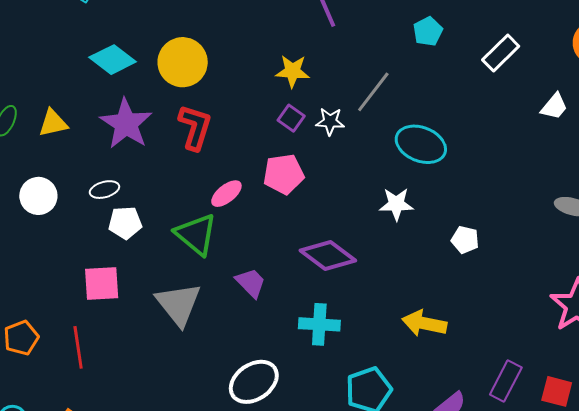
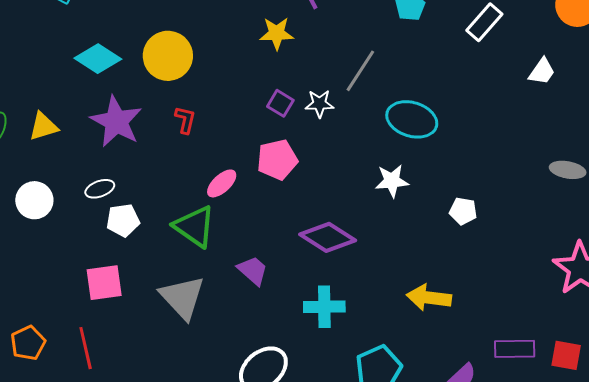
yellow star: (293, 71) -> (277, 33), moved
red L-shape: (195, 127) -> (185, 120), size x0.6
purple rectangle: (506, 381) -> (515, 349), turned 66

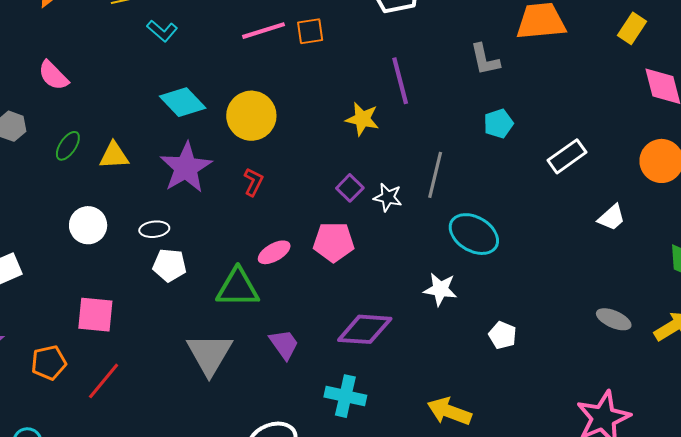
gray line: (360, 71) -> (435, 175), turned -33
green triangle: (195, 226) -> (238, 288), turned -48
purple diamond: (328, 237) -> (365, 329), turned -42
pink square: (104, 283) -> (95, 315), moved
red line: (86, 348) -> (104, 381), turned 39

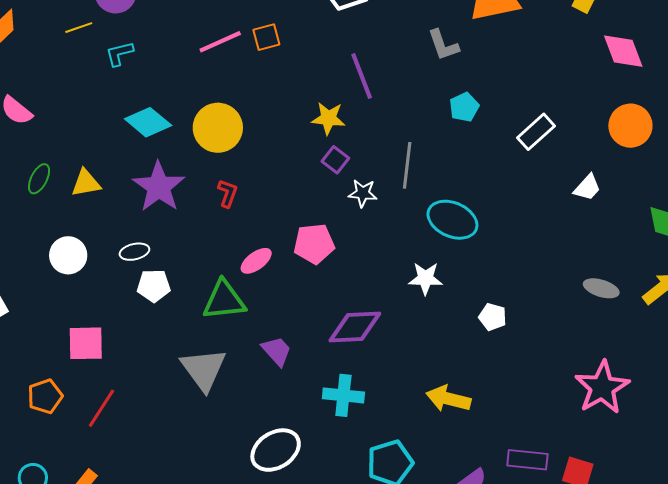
cyan L-shape: (162, 31) -> (119, 54), turned 132
purple square: (350, 188) -> (335, 160), moved

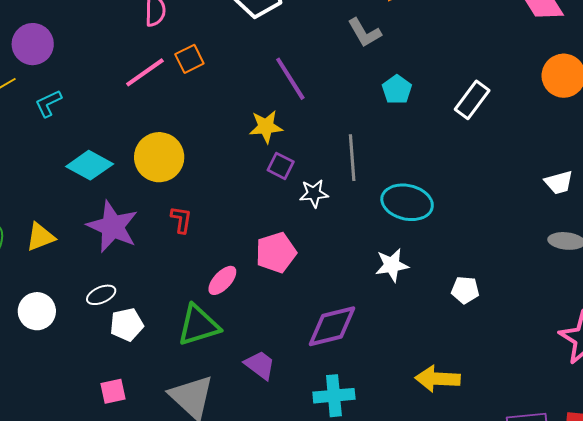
white trapezoid: (587, 187) -> (559, 182), moved, turned 44
pink square: (86, 343) -> (113, 391), moved, size x0.7

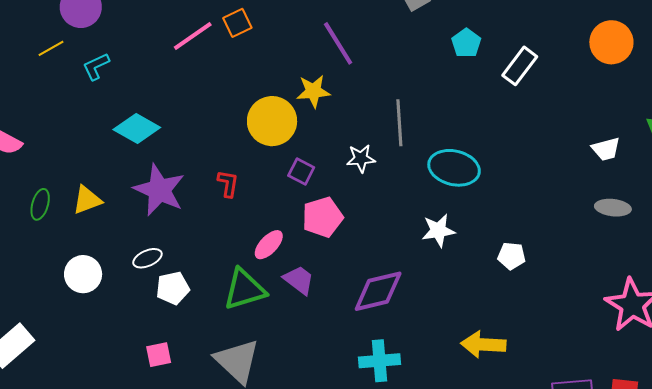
cyan pentagon: (397, 90) -> (466, 43), moved
yellow circle: (159, 157) -> (272, 121), moved
purple square: (281, 166) -> (301, 172), moved
purple trapezoid: (260, 365) -> (299, 280), moved

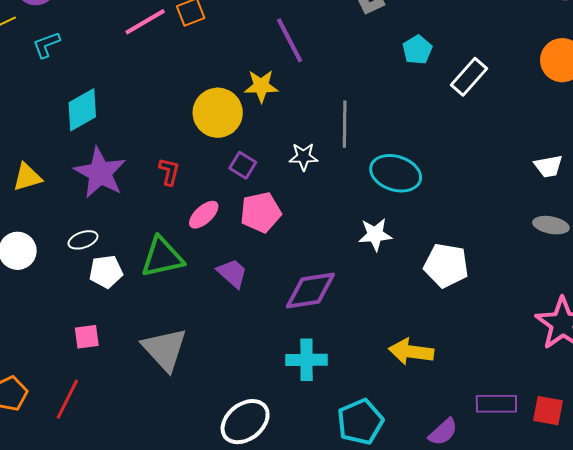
cyan diamond: (137, 129) -> (82, 110), turned -63
pink ellipse: (269, 245) -> (204, 215), moved
white pentagon: (512, 256) -> (446, 265), size x1.6
green triangle: (245, 289) -> (162, 257), moved

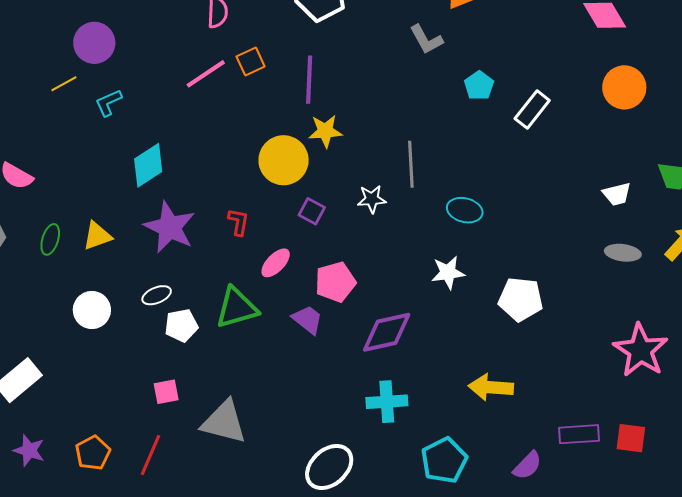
purple line: (290, 40) -> (309, 80), moved, turned 33
cyan ellipse: (396, 173) -> (465, 210), size x0.7
pink pentagon: (261, 212) -> (335, 282), moved
gray triangle: (165, 349) -> (224, 422), moved, turned -30

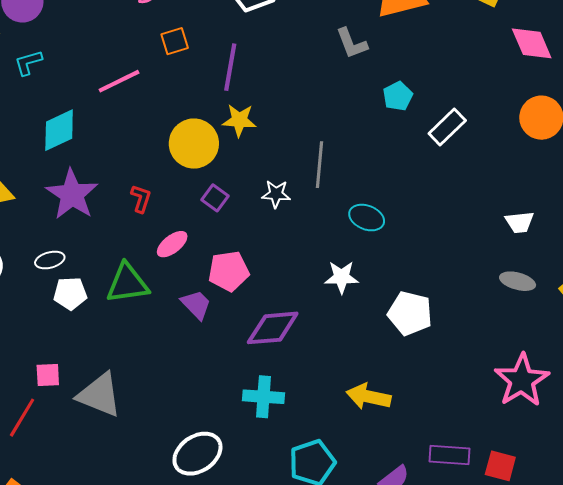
pink line: (206, 74) -> (119, 81), moved
pink square: (166, 392) -> (48, 375), moved

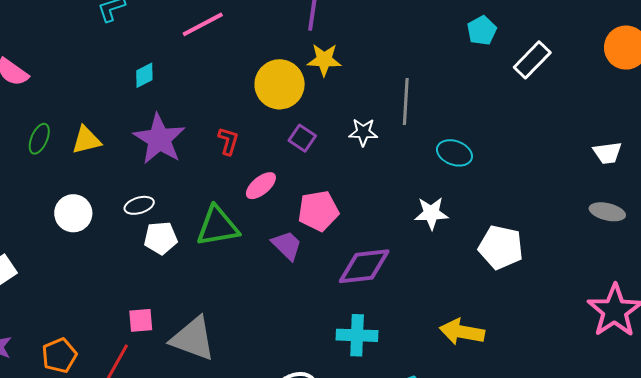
cyan diamond: (59, 130) -> (144, 75), size x0.6

